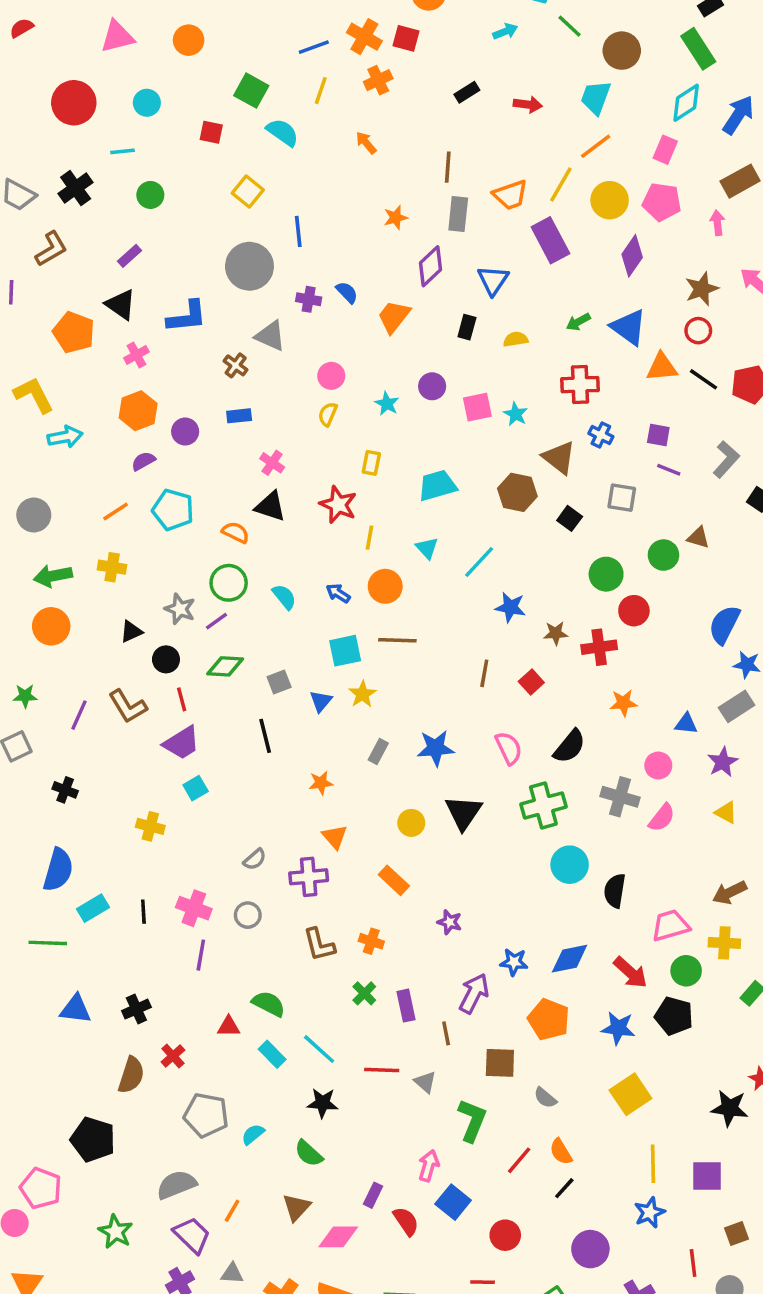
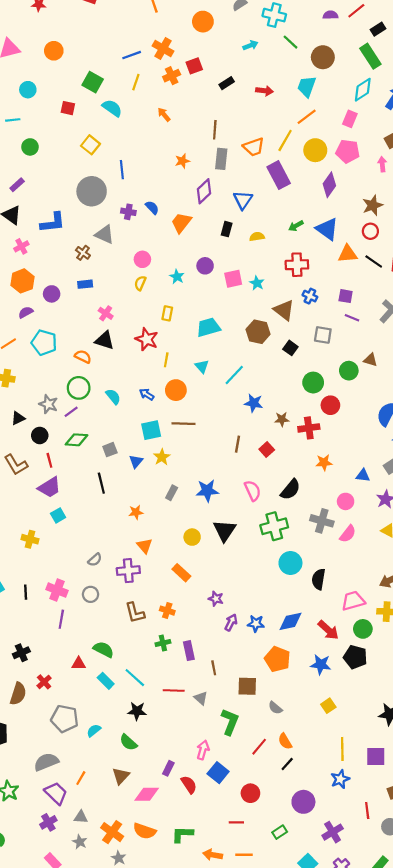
red square: (406, 38) -> (194, 66), moved, turned -35
green cross: (364, 993) -> (163, 643), turned 32
purple arrow: (474, 993) -> (231, 622), moved, size x0.7
yellow square: (630, 1094) -> (328, 706), size x0.6

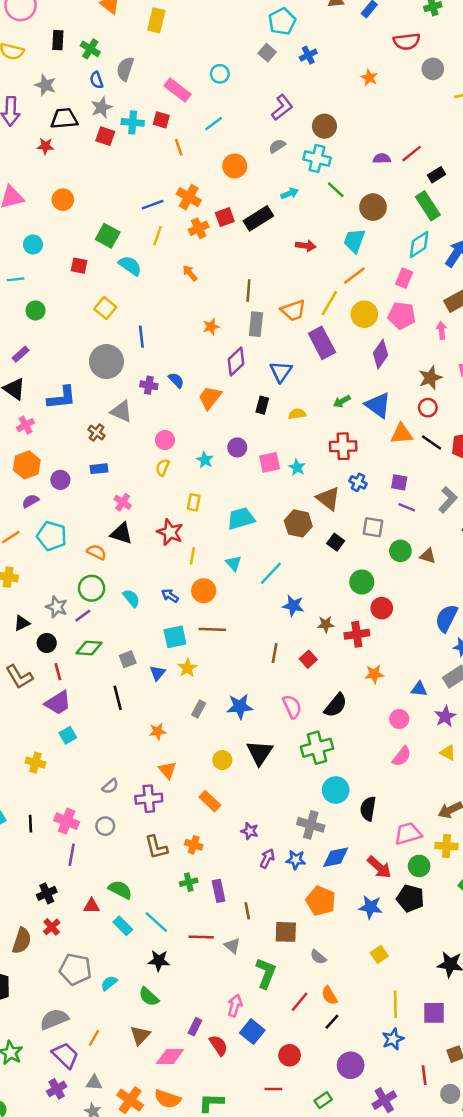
black rectangle: (227, 83) -> (258, 218), moved, size x1.6
green circle: (349, 371) -> (400, 551), moved
gray cross: (322, 521) -> (311, 825), moved
black cross: (21, 653) -> (47, 893), moved

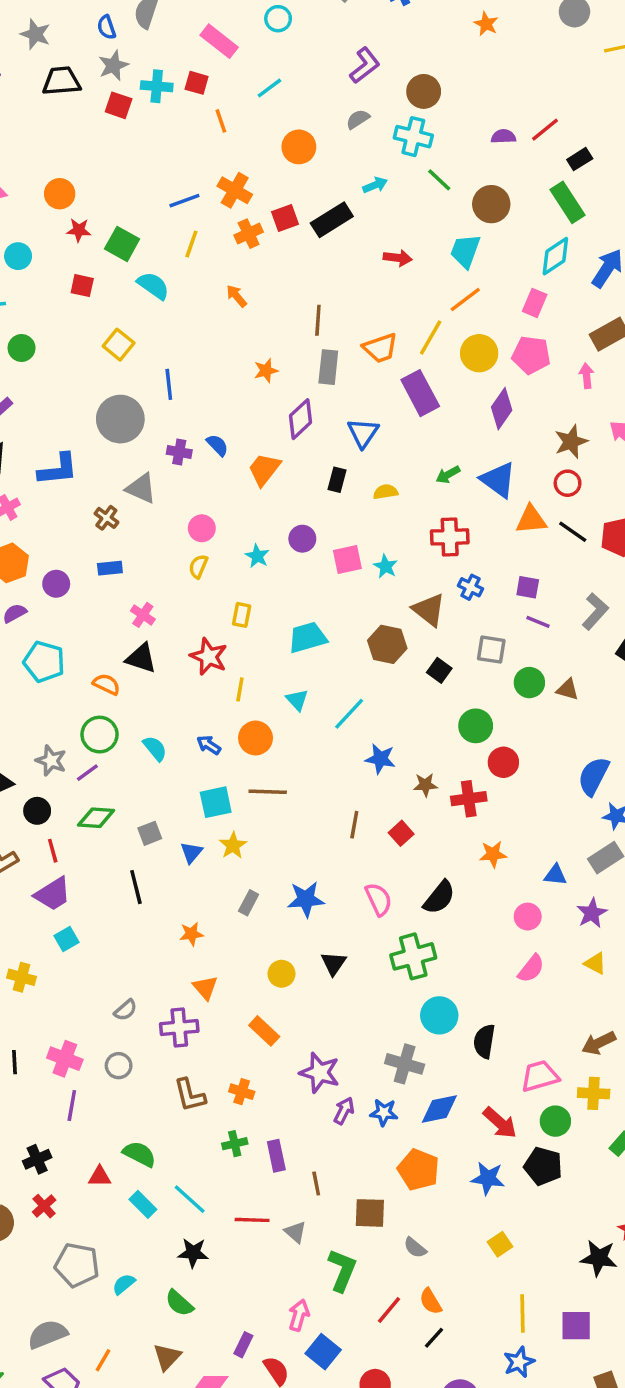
red star: (45, 146) -> (79, 230), moved
black triangle: (260, 753) -> (334, 963), size x0.7
purple star: (250, 831) -> (320, 1073), size x1.6

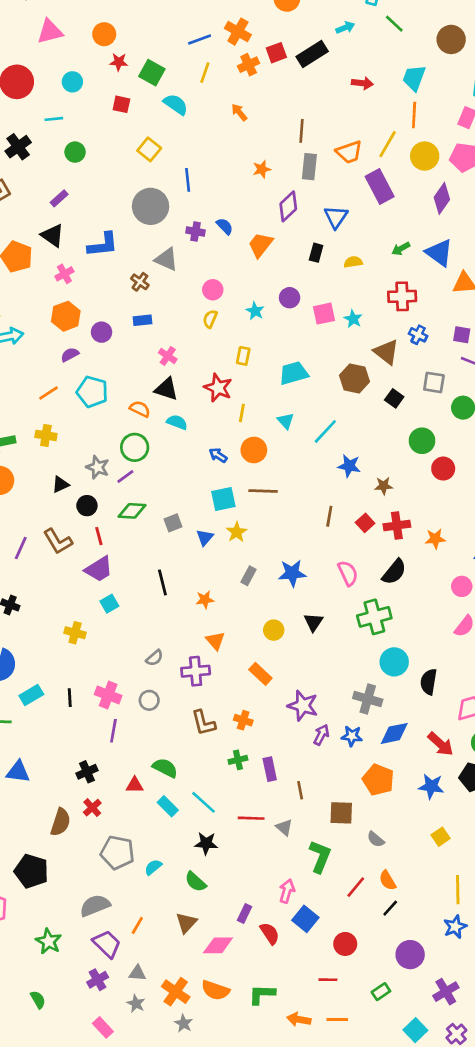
brown circle: (491, 204) -> (451, 39), moved
orange line: (465, 299) -> (414, 115), turned -50
cyan semicircle: (155, 748) -> (177, 422), moved, turned -30
red cross: (469, 799) -> (397, 525), moved
black line: (136, 887) -> (162, 582), moved

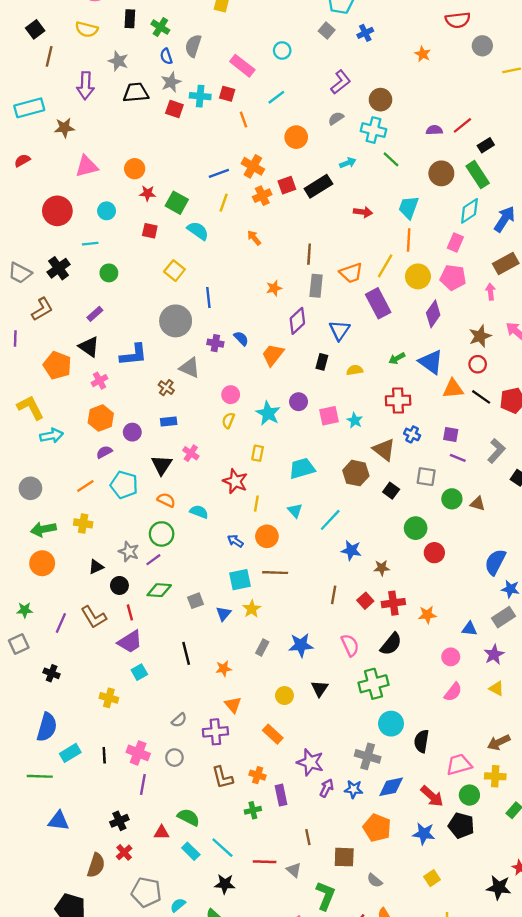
cyan star: (255, 311) -> (268, 413), size x1.5
black triangle: (166, 389) -> (162, 465), moved, turned 45
purple rectangle: (270, 769) -> (281, 795), moved

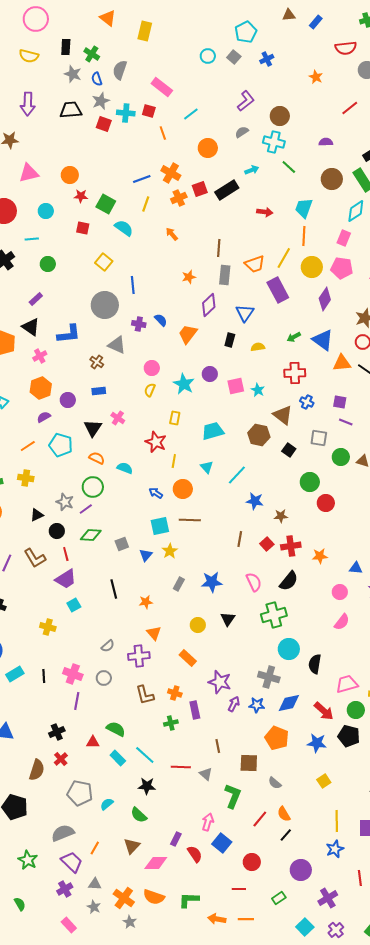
cyan circle: (282, 50) -> (208, 56), moved
gray star: (118, 61) -> (73, 74), moved
red line: (462, 125) -> (350, 108), moved

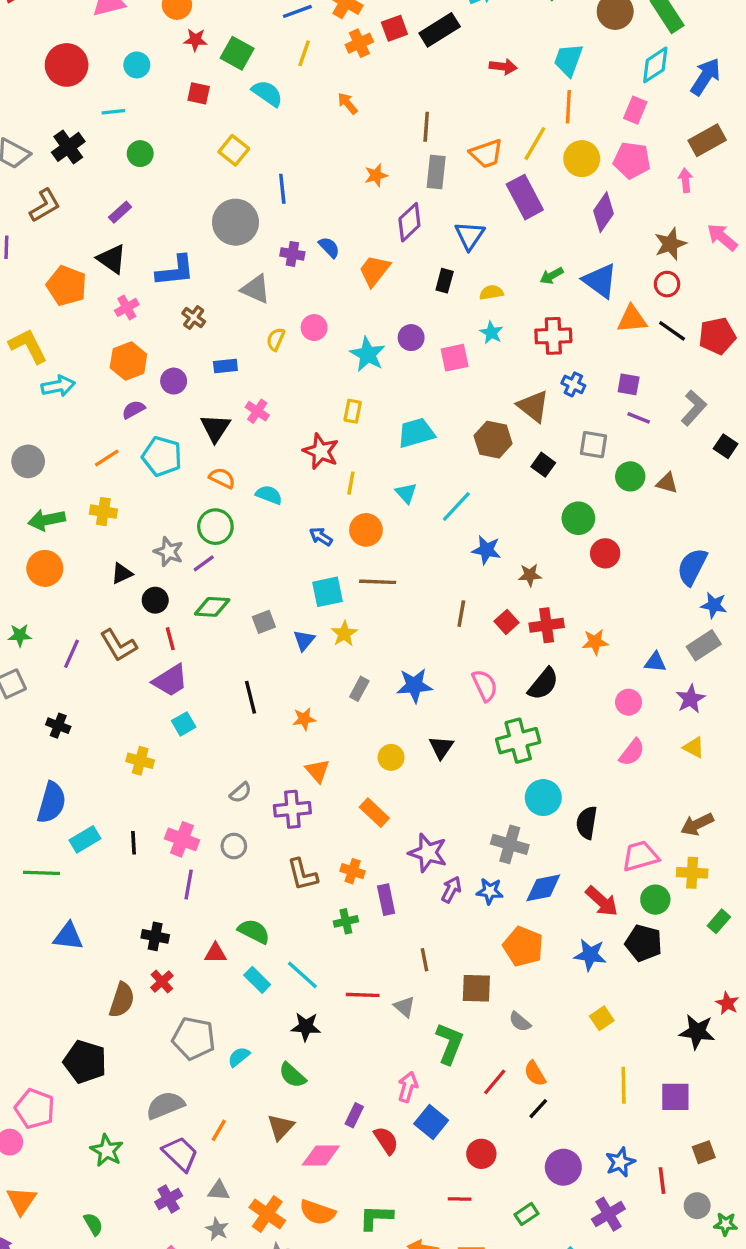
brown cross: (97, 362) -> (194, 318), moved
yellow semicircle: (150, 390) -> (276, 339), moved
cyan star: (258, 390) -> (491, 333), moved
black cross: (57, 732) -> (155, 936), turned 35
blue star: (335, 849) -> (620, 1162), moved

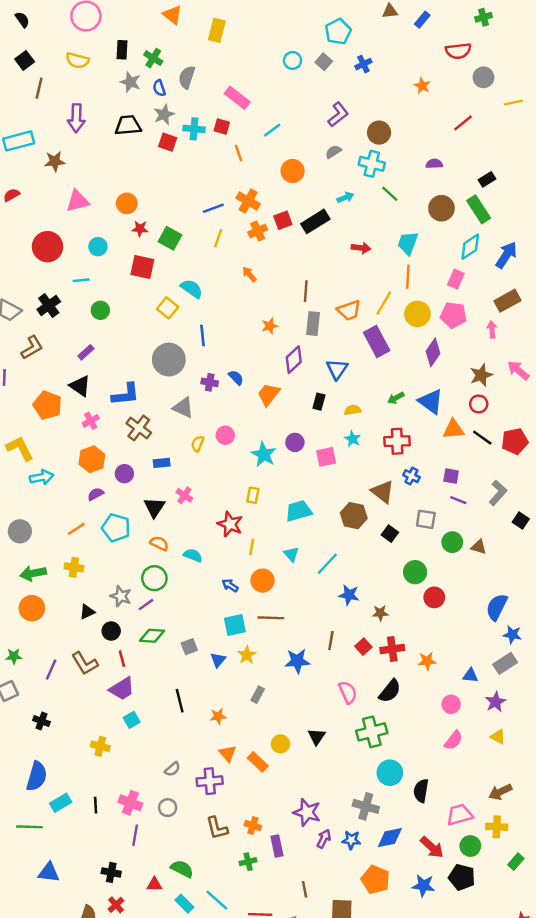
red square: (199, 93) -> (142, 267), size x1.5
cyan semicircle: (267, 93) -> (192, 289), moved
brown cross: (194, 318) -> (139, 428), size x1.5
blue star: (414, 685) -> (297, 661), moved
orange rectangle: (374, 813) -> (258, 762), moved

